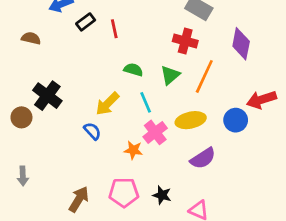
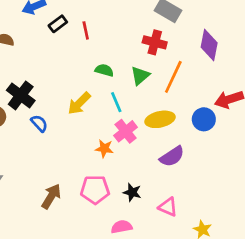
blue semicircle: (92, 131) -> (39, 123), moved

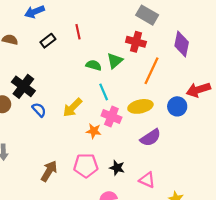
black rectangle: (58, 24) -> (48, 41), moved
green triangle: (140, 76) -> (115, 61), moved
yellow arrow: (79, 103) -> (72, 108), moved
pink cross: (126, 131) -> (111, 116), turned -30

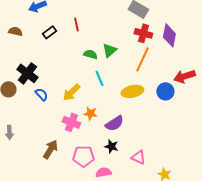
red cross: (136, 42) -> (143, 33), moved
pink cross: (111, 116) -> (71, 122), moved
purple semicircle: (150, 138) -> (114, 123), moved
pink pentagon: (86, 166) -> (83, 156), moved

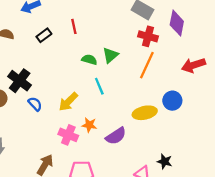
purple diamond: (169, 35) -> (177, 23), moved
red arrow: (184, 76) -> (193, 65), moved
yellow ellipse: (132, 91) -> (145, 113), moved
black star: (111, 146) -> (165, 161), moved

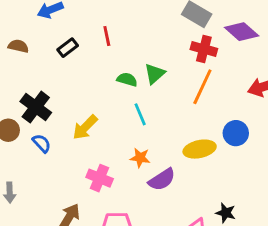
purple diamond: (177, 23) -> (242, 32), turned -60
yellow arrow: (68, 102) -> (85, 127), moved
blue semicircle: (35, 104) -> (42, 143), moved
orange star: (89, 125) -> (140, 158), moved

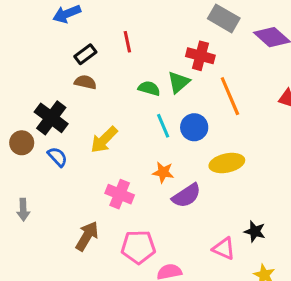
brown semicircle: (18, 46) -> (85, 82), moved
red cross: (204, 49) -> (200, 56), moved
orange line: (202, 87) -> (230, 96), turned -48
blue circle: (236, 133) -> (194, 127), moved

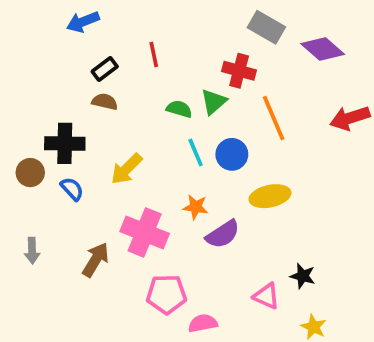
black cross: (51, 118) -> (65, 143), turned -36
pink cross: (120, 194) -> (145, 232), size x1.4
brown arrow: (87, 236) -> (96, 260), moved

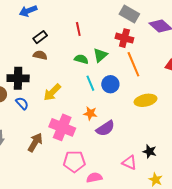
red line: (154, 54) -> (78, 29), moved
red cross: (239, 71) -> (124, 38), moved
yellow ellipse: (270, 196) -> (146, 100), moved

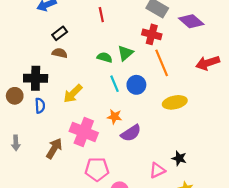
red line: (78, 29) -> (101, 15), moved
blue semicircle: (22, 103) -> (40, 106), turned 40
pink triangle: (129, 163) -> (157, 170), turned -49

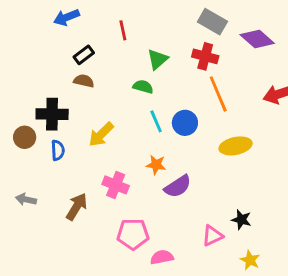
red line: (101, 15) -> (123, 30), moved
green triangle: (125, 53) -> (158, 59), moved
pink cross: (84, 132) -> (116, 185), size x0.7
gray arrow: (16, 143) -> (26, 199), turned 104

